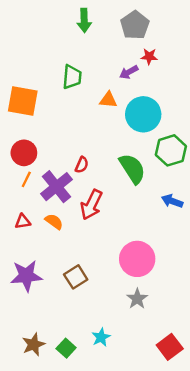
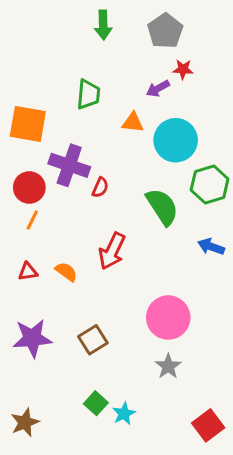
red semicircle: (82, 165) -> (100, 187), moved
purple cross: (56, 187) -> (69, 165), moved, turned -32
brown star: (34, 344) -> (25, 422), moved
green square: (66, 348) -> (96, 403), moved

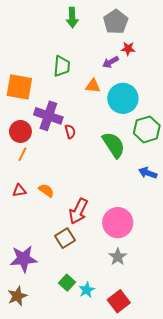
red semicircle: (100, 187) -> (70, 131), turned -40
red arrow: (112, 251) -> (78, 211), moved
purple star: (32, 338) -> (24, 259), moved
red square: (208, 425) -> (119, 301), moved

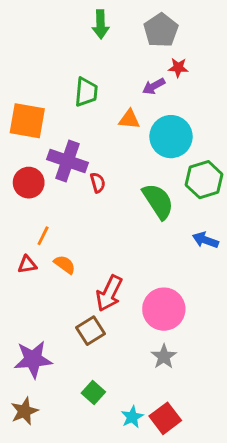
orange line: (22, 154) -> (43, 236), moved
cyan star: (87, 290) -> (132, 417), moved

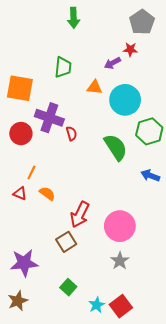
gray pentagon: (161, 30) -> (142, 22), moved
red triangle: (27, 265) -> (20, 193), turned 32

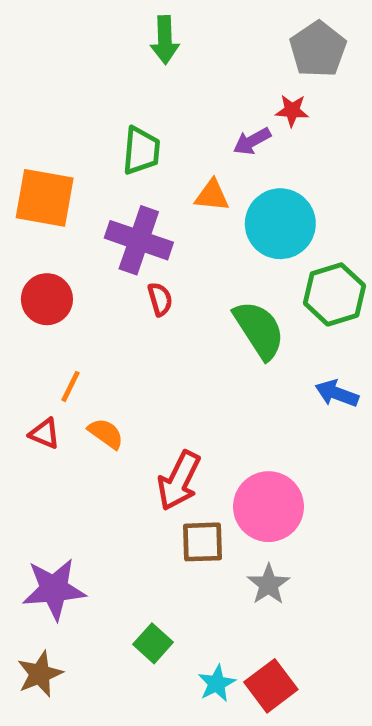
purple cross: (49, 118) -> (139, 240), moved
brown square: (66, 242) -> (203, 542), moved, turned 30

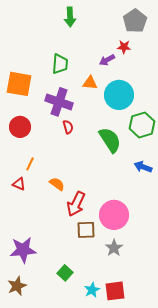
orange semicircle: (106, 434) -> (57, 184), moved
red square: (271, 686) -> (115, 291), turned 30

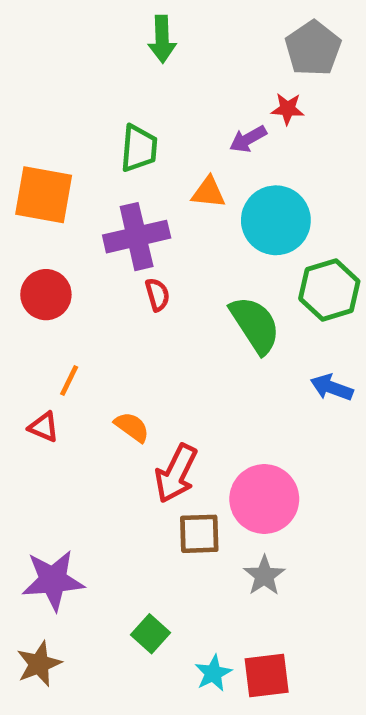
purple cross: (59, 102) -> (137, 237), turned -32

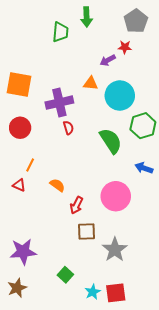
green arrow: (162, 39) -> (87, 17), moved
green trapezoid: (139, 148) -> (60, 32), moved
red arrow: (176, 473) -> (76, 205), size x0.7
pink circle: (264, 499) -> (116, 196), moved
gray star: (264, 576) -> (115, 250), size x1.4

